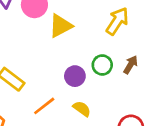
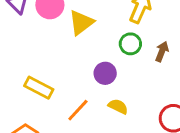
green circle: (102, 65) -> (130, 44), moved

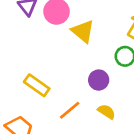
yellow triangle: (81, 23) -> (83, 31), turned -50

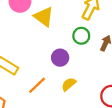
yellow semicircle: (107, 112) -> (69, 84), turned -70

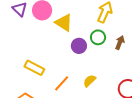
purple circle: (60, 58) -> (79, 46), moved

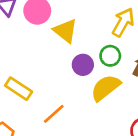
yellow semicircle: (90, 81) -> (106, 88), moved, size x1.6

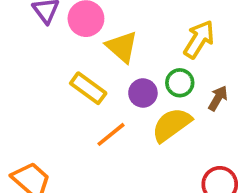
yellow rectangle: (19, 89) -> (88, 88), moved
orange line: (54, 114) -> (111, 134), moved

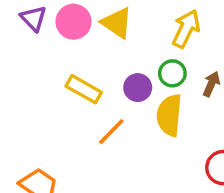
yellow triangle: (122, 47) -> (117, 23), moved
yellow semicircle: (172, 125) -> (169, 115), turned -42

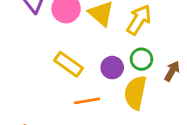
yellow arrow: (186, 29) -> (139, 20), moved
orange line: (111, 132) -> (87, 101), turned 30

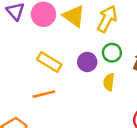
yellow semicircle: (135, 93) -> (109, 82), size x0.6
orange line: (87, 101) -> (44, 94), moved

